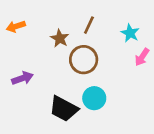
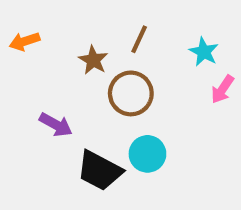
purple arrow: (22, 78) -> (56, 125), moved, turned 48

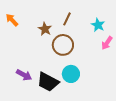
orange arrow: (25, 41) -> (12, 20), turned 64
purple arrow: (56, 125) -> (24, 75), moved

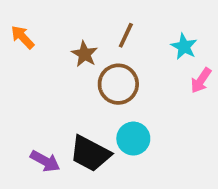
purple arrow: (24, 75) -> (45, 161), moved

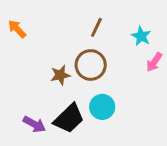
brown star: (84, 54) -> (60, 75), moved, turned 30
black trapezoid: (90, 154) -> (69, 118), turned -72

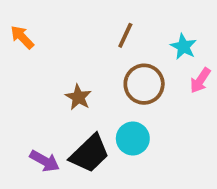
brown circle: (91, 65) -> (144, 84), moved
brown star: (60, 75) -> (78, 97), turned -30

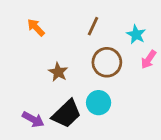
orange arrow: (22, 37) -> (36, 28), moved

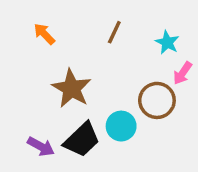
brown circle: (107, 62) -> (157, 100), moved
brown star: (58, 72) -> (72, 88), size x1.6

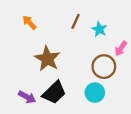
cyan star: (167, 42) -> (99, 29), moved
cyan circle: (121, 126) -> (95, 93), moved

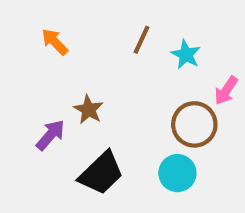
brown star: (47, 59) -> (89, 110), size x0.6
purple arrow: (27, 97) -> (50, 135), moved, turned -78

